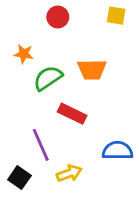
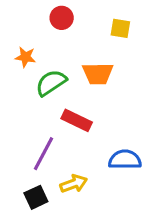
yellow square: (116, 16) -> (120, 28), moved
purple line: (41, 145) -> (43, 154), turned 52
black square: (19, 178) -> (36, 197), moved, turned 30

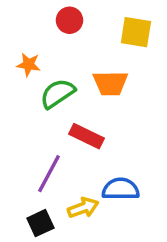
yellow square: (120, 28) -> (136, 32), size x1.4
blue semicircle: (125, 160) -> (121, 189), moved

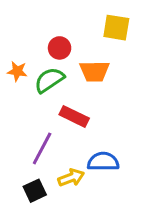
red circle: (69, 20) -> (60, 48), moved
orange star: (29, 65) -> (17, 71), moved

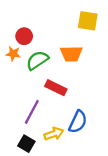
red circle: (60, 48) -> (24, 36), moved
blue semicircle: (103, 162) -> (78, 122), turned 115
black square: (35, 191) -> (26, 144), turned -35

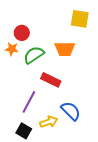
blue semicircle: (78, 122) -> (71, 111), turned -70

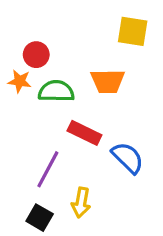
green semicircle: (34, 55) -> (56, 91), turned 35
blue semicircle: (71, 111) -> (128, 158), moved
yellow arrow: (49, 122) -> (81, 203), turned 120

